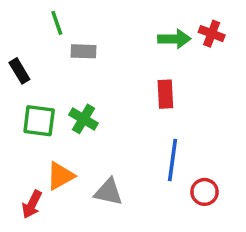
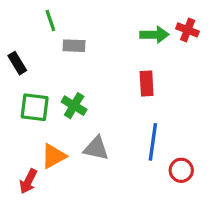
gray triangle: (108, 192) -> (96, 148), moved

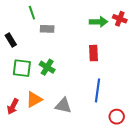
gray triangle: (96, 148) -> (63, 106), moved
red circle: (181, 170) -> (117, 117), moved
red arrow: (28, 181) -> (13, 107), moved

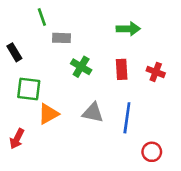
red cross: (120, 19) -> (156, 72), moved
green cross: (47, 67) -> (81, 67), moved
orange triangle: (34, 99) -> (48, 114), moved
gray triangle: (63, 106) -> (93, 113), moved

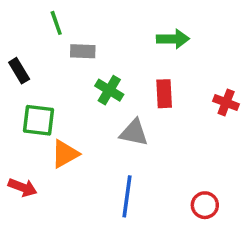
red cross: (156, 72) -> (226, 103), moved
gray triangle: (93, 113) -> (134, 133), moved
blue line: (127, 118) -> (127, 196), moved
red arrow: (17, 139) -> (23, 187), turned -96

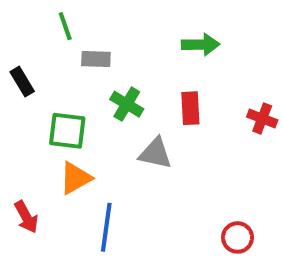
green square: (39, 120) -> (67, 131), moved
red arrow: (23, 187) -> (26, 217), turned 40
blue line: (127, 196) -> (106, 227), moved

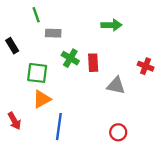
red rectangle: (190, 108) -> (93, 63), moved
gray triangle: (155, 153) -> (116, 86), moved
red circle: (238, 237) -> (118, 132), moved

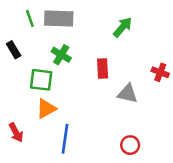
green line: (36, 15) -> (30, 18), moved
green arrow: (111, 25) -> (123, 27), turned -48
gray rectangle: (53, 33) -> (59, 18), moved, size x1.6
green cross: (70, 58) -> (61, 55), moved

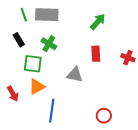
black rectangle: (14, 50) -> (19, 40), moved
red rectangle: (103, 69) -> (96, 54), moved
gray triangle: (128, 94) -> (75, 75), moved
red arrow: (16, 132) -> (13, 94), moved

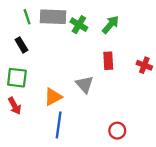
green cross: (49, 44) -> (79, 25), moved
green square: (33, 64) -> (17, 78), moved
gray triangle: (75, 75) -> (85, 84), turned 36
orange triangle: (37, 87) -> (53, 97), moved

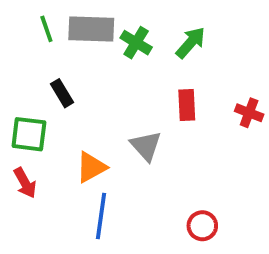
black rectangle: (21, 45) -> (62, 93), moved

